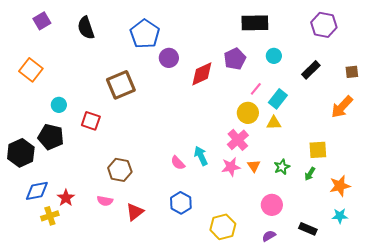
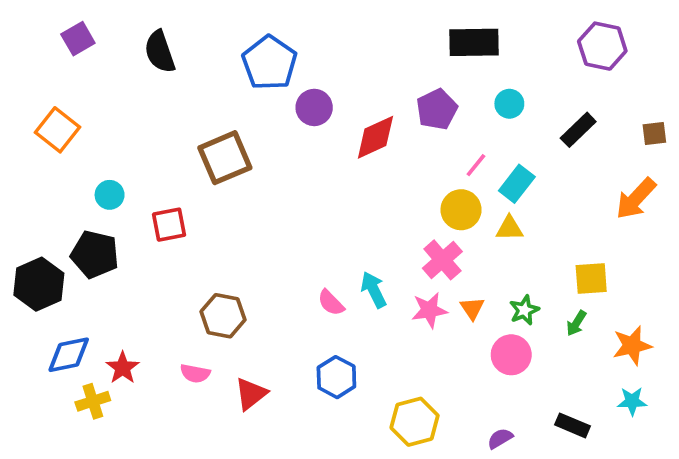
red square: (91, 121) -> (169, 225), turned -30
pink circle: (272, 205) -> (511, 355), moved

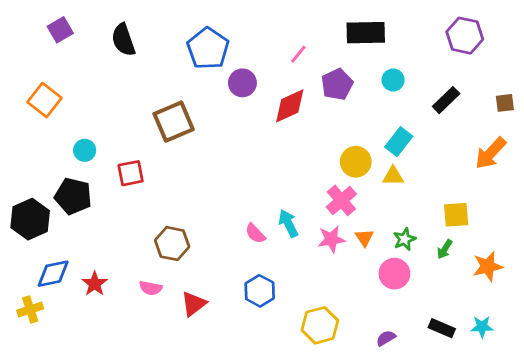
pink line: (476, 165) -> (298, 54), moved
yellow cross: (93, 401) -> (30, 309), moved
cyan star: (632, 401) -> (482, 327), moved

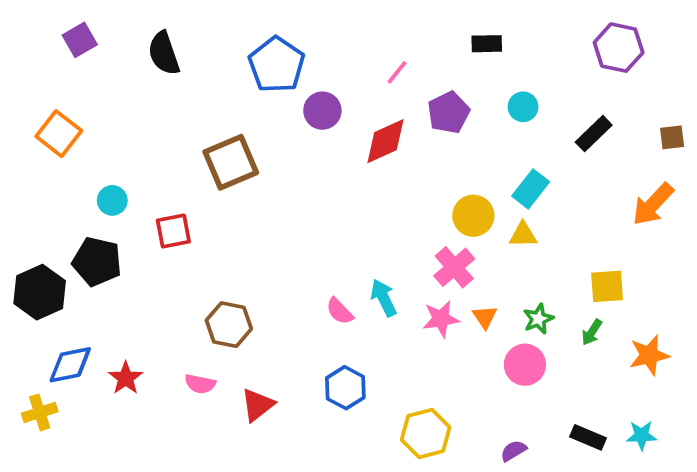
black rectangle: (366, 33) -> (487, 44), size x0.6

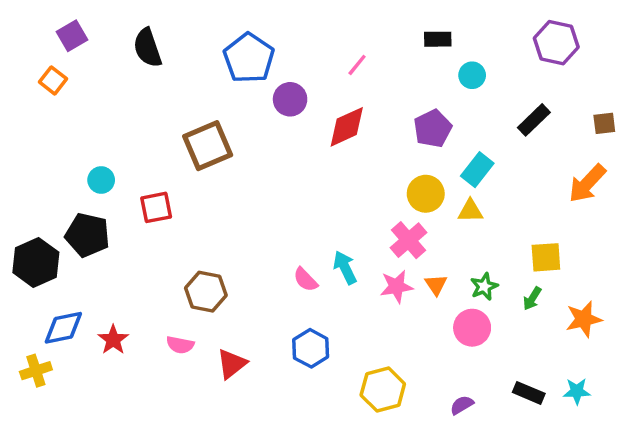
cyan circle: (523, 107) -> (472, 75), moved
purple pentagon: (449, 113) -> (433, 128), moved
orange square: (59, 134) -> (53, 80), moved, size x0.7

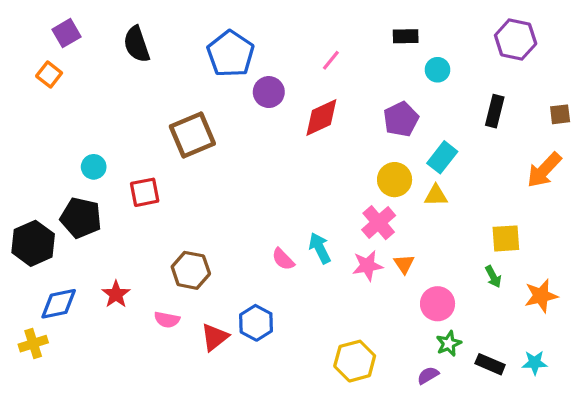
black rectangle: (534, 120) -> (495, 111), turned -32
green star: (484, 286) -> (449, 344), moved
green arrow: (532, 299) -> (493, 277), turned -60
red star: (113, 340) -> (116, 294), moved
blue hexagon: (311, 348) -> (256, 323), moved

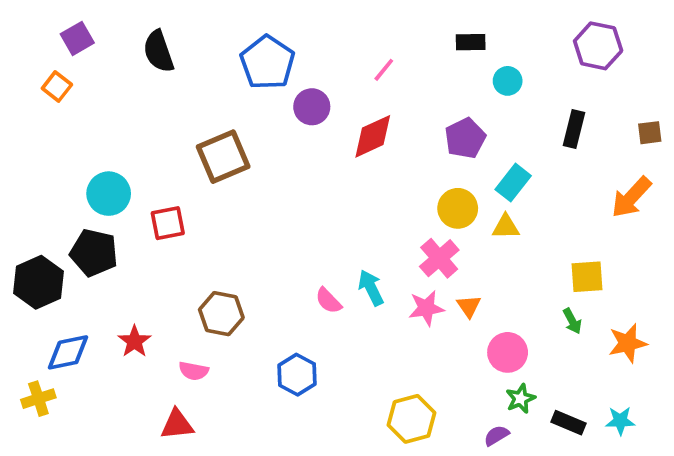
cyan circle: (94, 167) -> (109, 194), size x1.5
red triangle: (215, 337) -> (177, 424), moved, turned 32

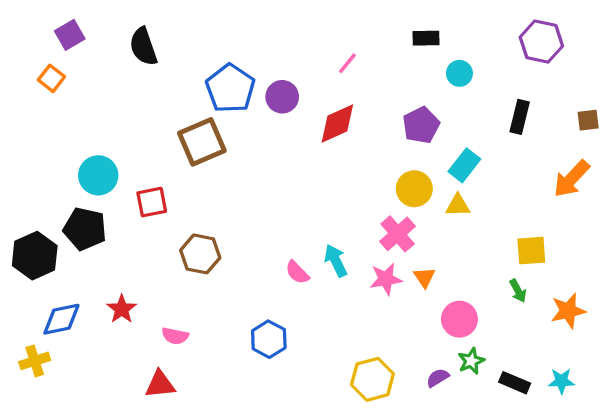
blue pentagon: (267, 62) -> (230, 88), moved
brown hexagon: (221, 314) -> (200, 254), moved
purple semicircle: (496, 436) -> (438, 378), moved

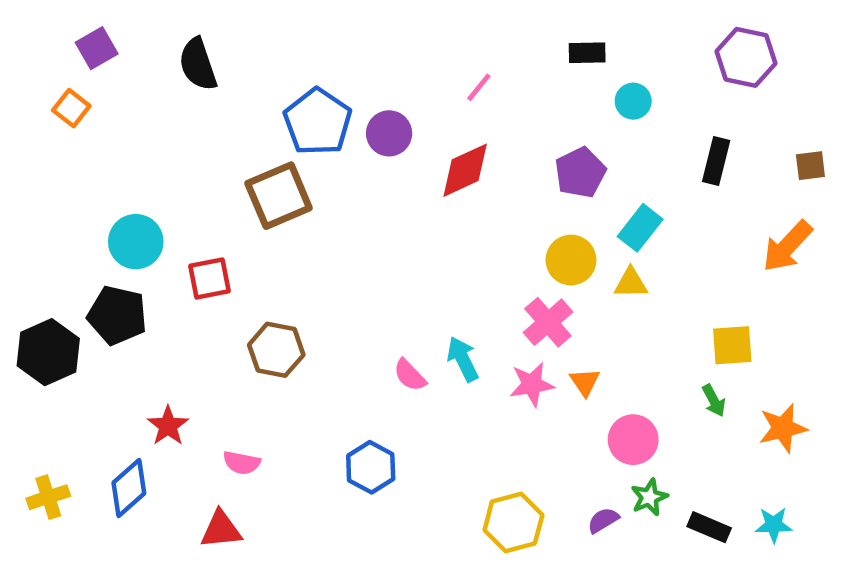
blue diamond: (61, 319) -> (129, 488), moved, turned -30

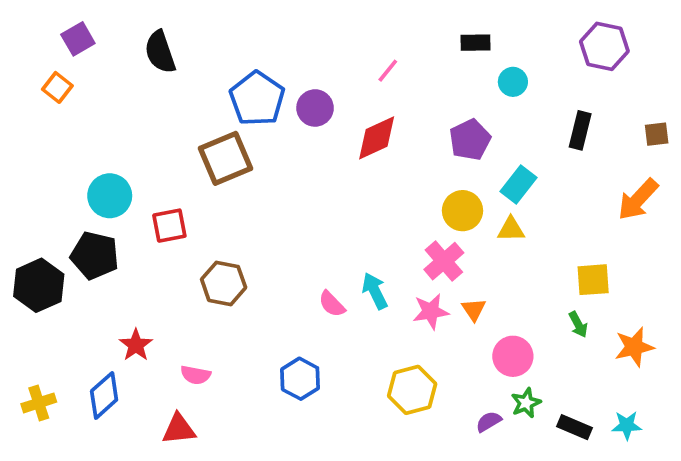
yellow hexagon: (513, 523) -> (412, 390), moved

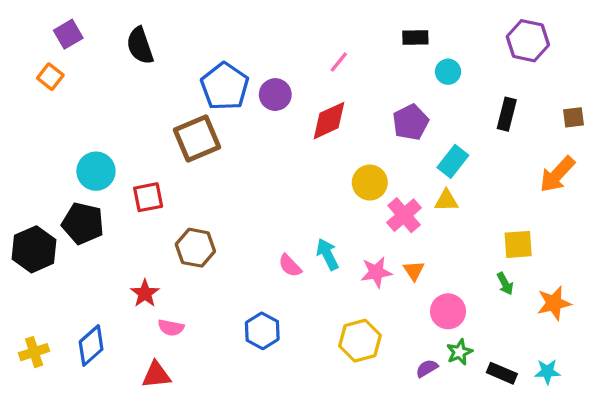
yellow circle: (462, 211) -> (370, 183), moved
pink cross: (444, 261) -> (404, 215), moved
red star: (136, 345) -> (145, 293), moved

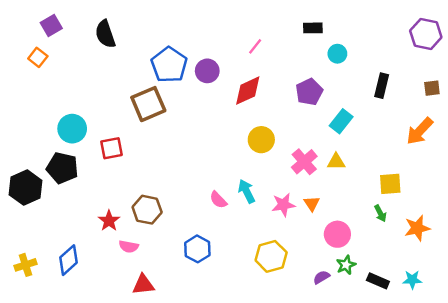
purple hexagon: (528, 41) -> (426, 34), moved
yellow circle: (370, 183) -> (261, 140), moved
yellow triangle: (446, 200) -> (336, 162), moved
brown hexagon: (195, 248) -> (147, 210), moved
red triangle: (156, 375) -> (143, 285), moved

